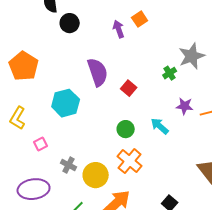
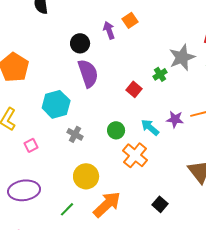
black circle: (70, 23) -> (80, 43), moved
red square: (129, 88) -> (134, 89), moved
purple star: (185, 106) -> (175, 119), moved
orange cross: (130, 161) -> (135, 155), moved
gray cross: (69, 165) -> (75, 134), moved

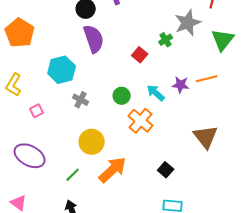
purple ellipse: (24, 190) -> (30, 156), turned 36

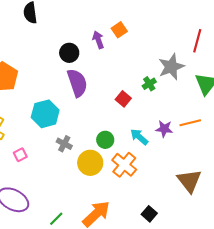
yellow circle: (92, 142) -> (90, 163), moved

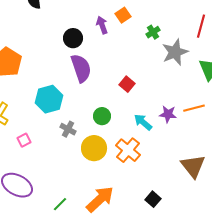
green cross: (149, 84) -> (153, 32), moved
green circle: (105, 140) -> (102, 116), moved

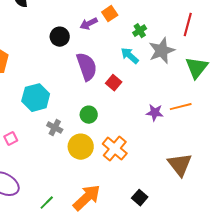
purple arrow: (102, 25) -> (89, 24), turned -96
purple semicircle: (81, 68) -> (87, 67), moved
cyan arrow: (143, 122) -> (130, 56), moved

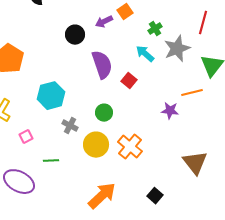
orange line: (181, 107) -> (192, 93), moved
green line: (47, 203) -> (51, 161), moved, turned 42

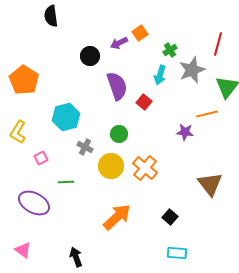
cyan arrow: (145, 54) -> (160, 75), turned -114

